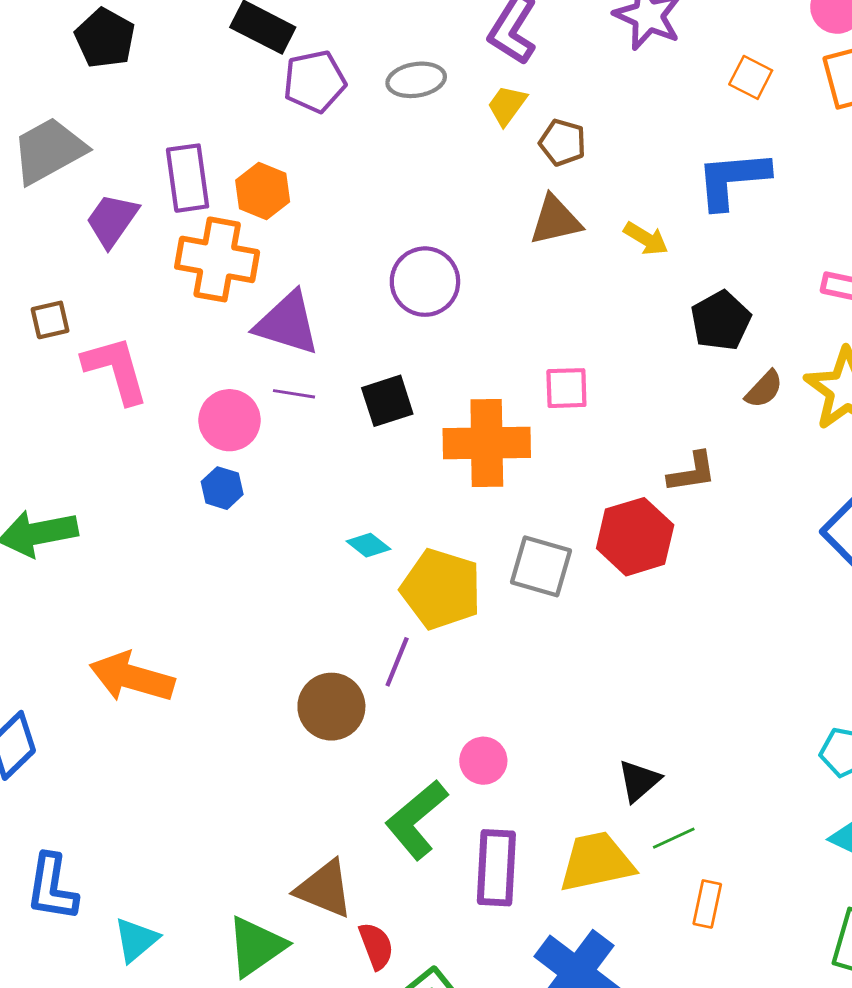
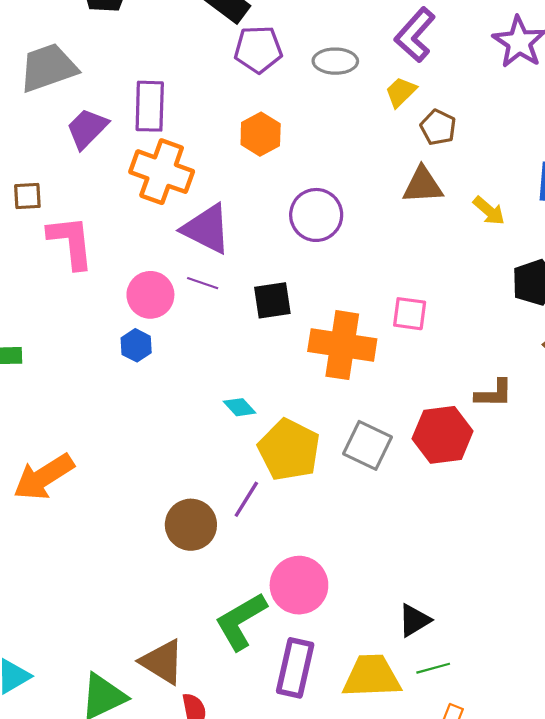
orange hexagon: (263, 191) -> (261, 134), moved
orange arrow: (132, 677) -> (44, 477), turned -58
pink circle: (483, 761) -> (299, 585), size x1.6

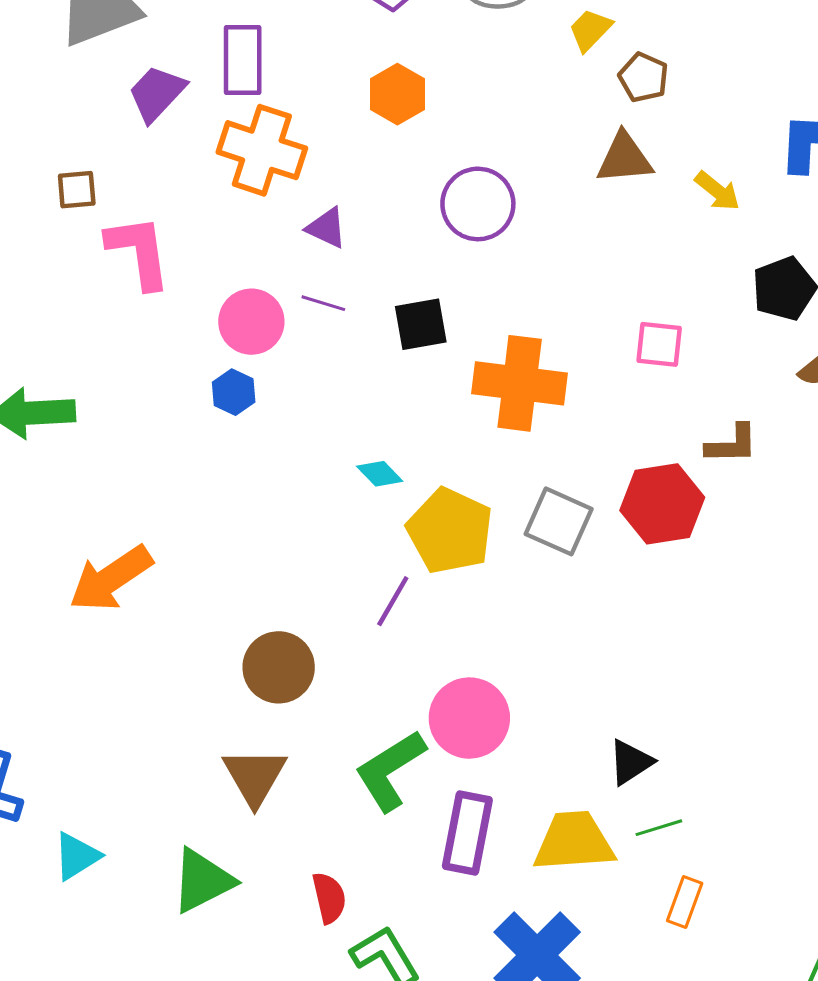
purple triangle: (207, 229) -> (327, 228), size x0.6
pink square: (410, 314) -> (659, 344), moved
brown circle: (191, 525) -> (279, 667), moved
brown triangle: (162, 662) -> (255, 777), moved, turned 30

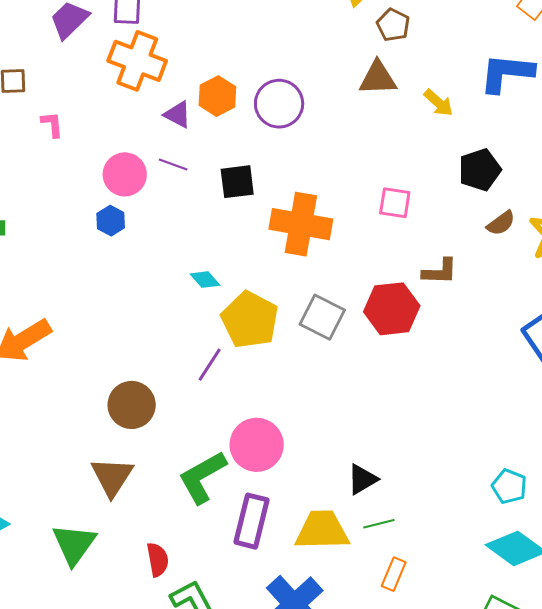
orange hexagon: (397, 94) -> (217, 96), moved
pink L-shape: (139, 252) -> (52, 124), size x0.5
green triangle: (202, 881) -> (74, 544), turned -30

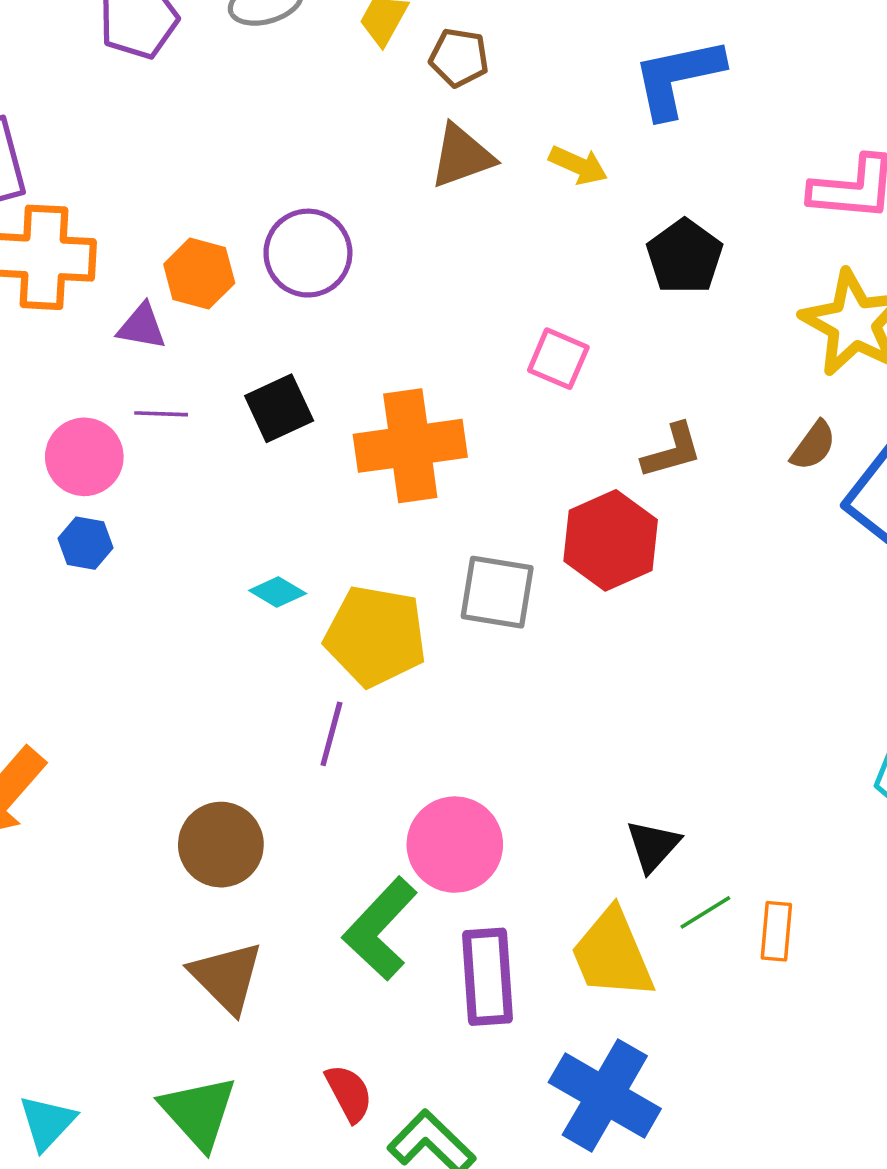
pink square: (395, 203) -> (558, 359), turned 32
brown semicircle: (501, 223) -> (813, 446), moved
yellow trapezoid: (322, 530) -> (612, 954), turned -94
orange rectangle: (394, 574) -> (776, 931), moved

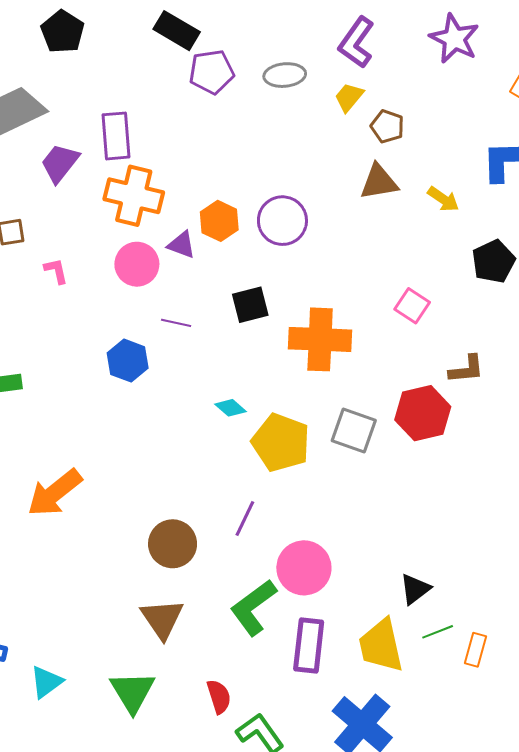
purple line: (161, 414) -> (176, 323), moved
pink circle: (84, 457) -> (137, 264), moved
blue hexagon: (85, 543) -> (128, 361), size x1.4
purple line: (331, 734) -> (245, 518), moved

